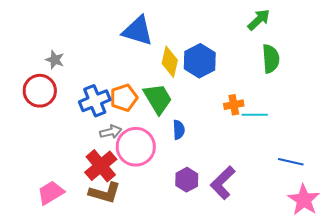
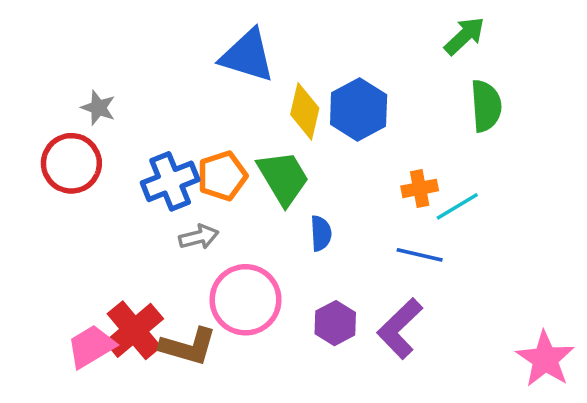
cyan line: (255, 115) -> (457, 206), turned -30
pink circle: (136, 147) -> (246, 300), moved
blue line: (291, 162) -> (420, 255), moved
red cross: (101, 166) -> (134, 330), moved

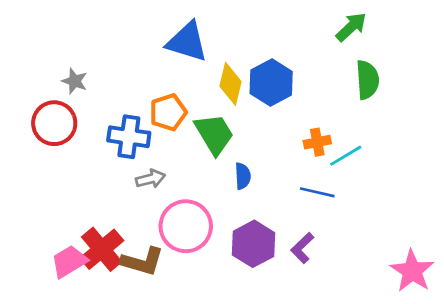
orange pentagon: (222, 176) -> (168, 112), moved
blue cross: (170, 181) -> (129, 137), turned 30
purple hexagon: (335, 323) -> (254, 244), size x1.4
purple L-shape: (400, 328) -> (302, 248), size x0.7

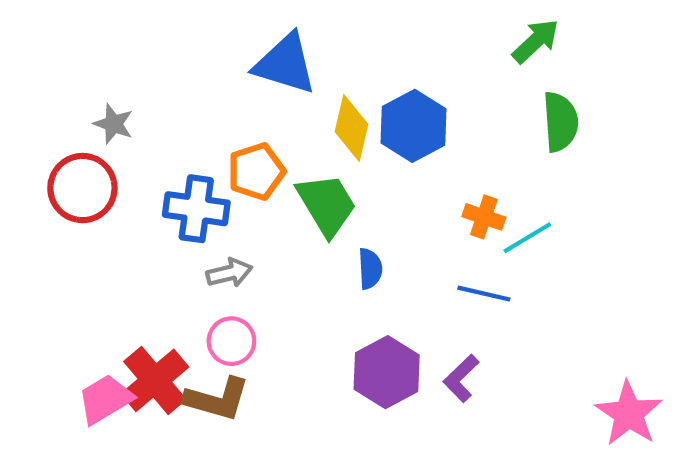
orange cross: (317, 142) -> (484, 217), turned 30
pink circle: (186, 226) -> (231, 341), moved, size x0.6

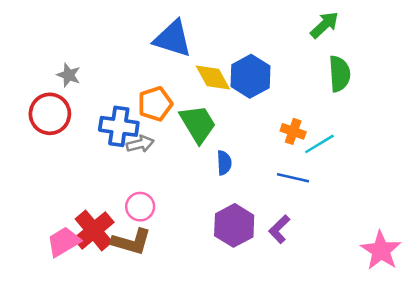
yellow diamond: (351, 128) -> (213, 77), turned -42
gray arrow: (229, 273) -> (140, 144), moved

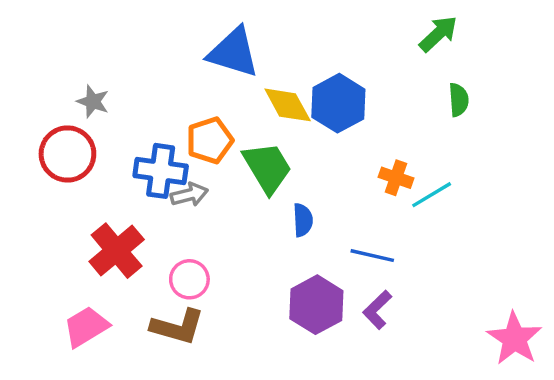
green semicircle: (339, 74) -> (459, 100), size x0.7
blue line: (293, 178) -> (372, 256), moved
red cross: (94, 230) -> (117, 251), moved

